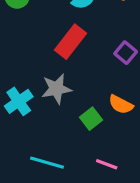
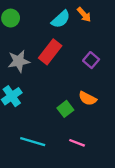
gray star: (56, 89) -> (19, 61), moved

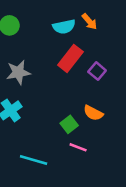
cyan semicircle: (61, 19) -> (64, 27), turned 30
red rectangle: (50, 52) -> (70, 58), moved
pink line: (77, 143) -> (78, 147), moved

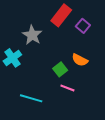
gray star: (18, 72) -> (32, 35), moved, turned -30

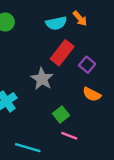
gray star: (32, 35) -> (42, 79), moved
orange semicircle: (80, 60) -> (92, 94), moved

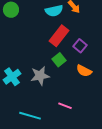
gray star: (42, 79) -> (40, 76), moved, turned 30
green square: (61, 114) -> (59, 60), moved

